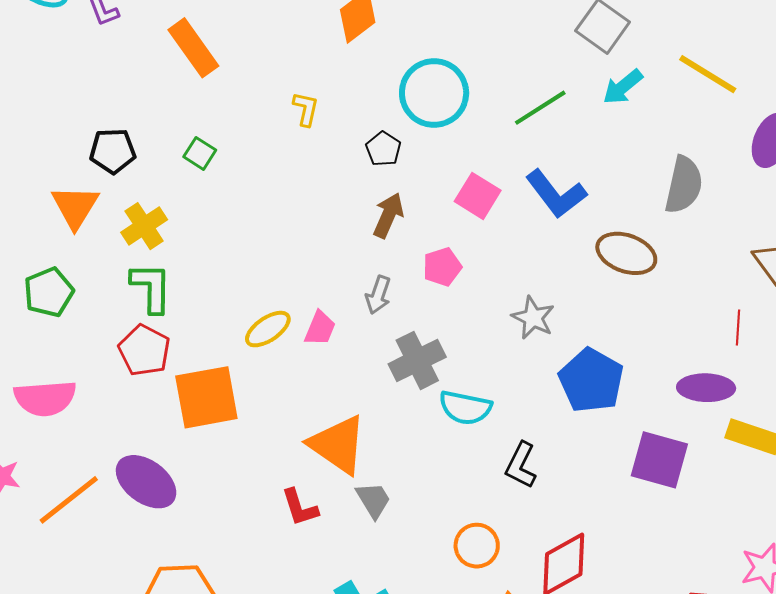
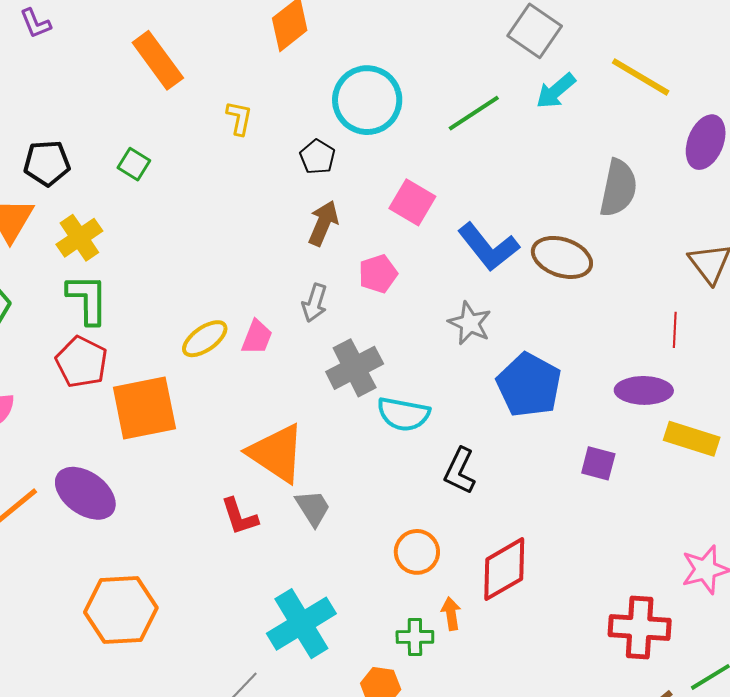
orange rectangle: (193, 48) -> (158, 60), moved
blue L-shape: (556, 194) -> (488, 247), moved
purple square: (659, 460) -> (598, 463), size x0.6

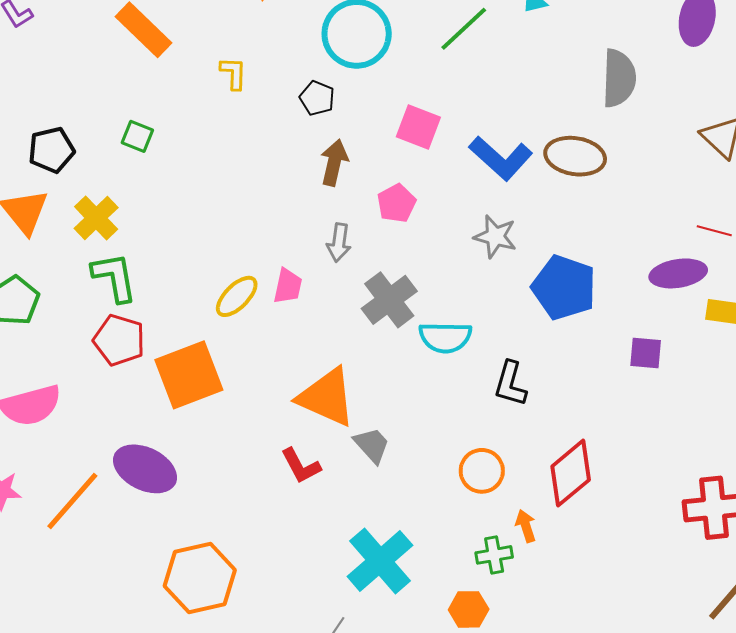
red line: (675, 330) -> (714, 231), moved, turned -68

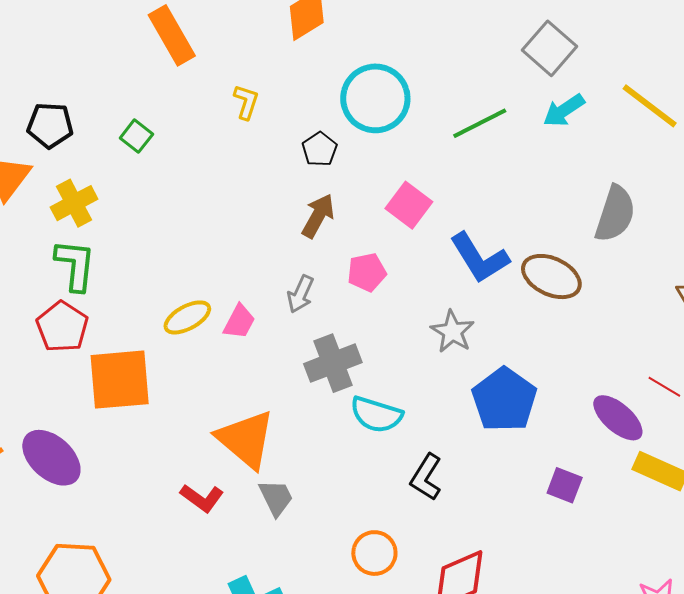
purple ellipse: (678, 273) -> (618, 418), turned 34
red L-shape: (301, 466) -> (202, 498), turned -42

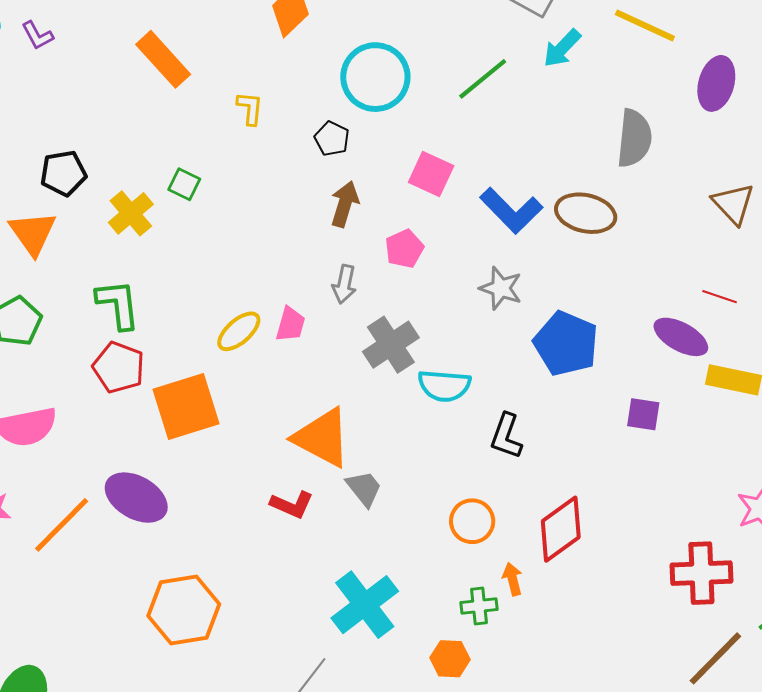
green square: (136, 136) -> (184, 184), moved
yellow cross: (74, 203) -> (131, 213), moved

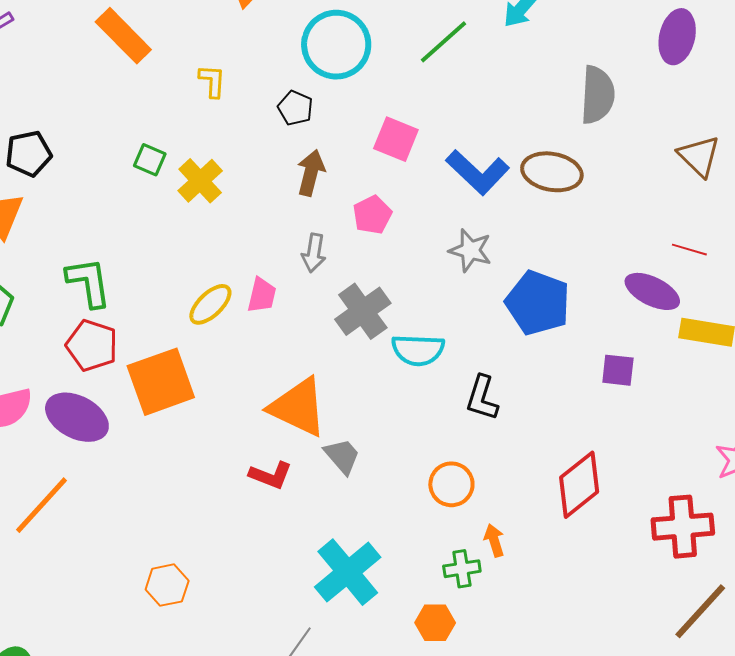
yellow cross: (131, 213) -> (200, 181), moved
purple ellipse: (136, 498) -> (77, 417), moved
red diamond: (561, 529) -> (579, 485), moved
orange hexagon: (184, 610) -> (167, 585), size x0.6

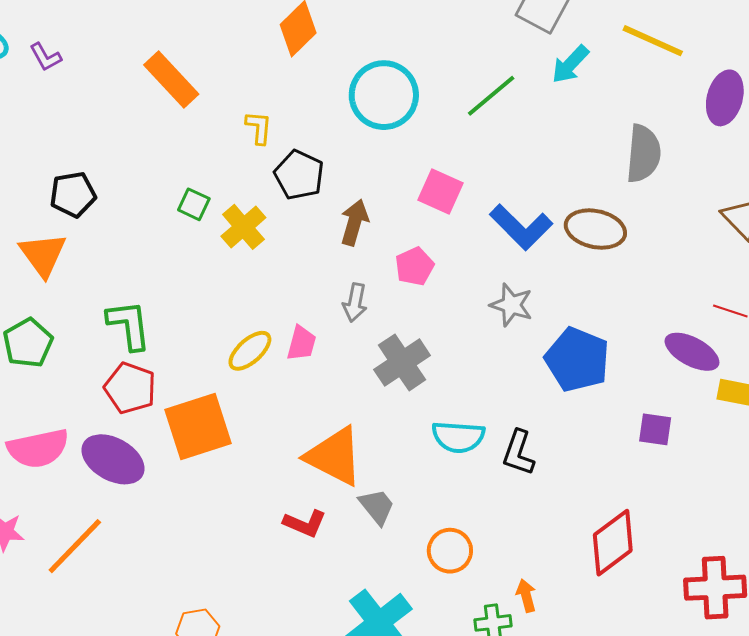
black pentagon: (295, 108) -> (299, 175), moved, size x1.4
cyan semicircle: (418, 350) -> (458, 437), moved
orange circle: (451, 484) -> (450, 551), moved

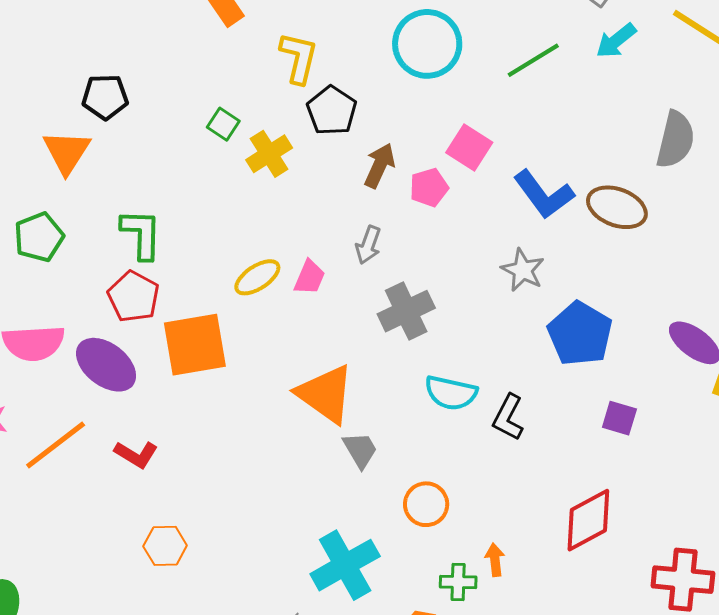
yellow L-shape: (259, 128) -> (299, 58), size x1.5
pink pentagon: (415, 266) -> (429, 187), moved
purple square: (655, 429) -> (619, 418), moved
red L-shape: (305, 523) -> (136, 454), moved

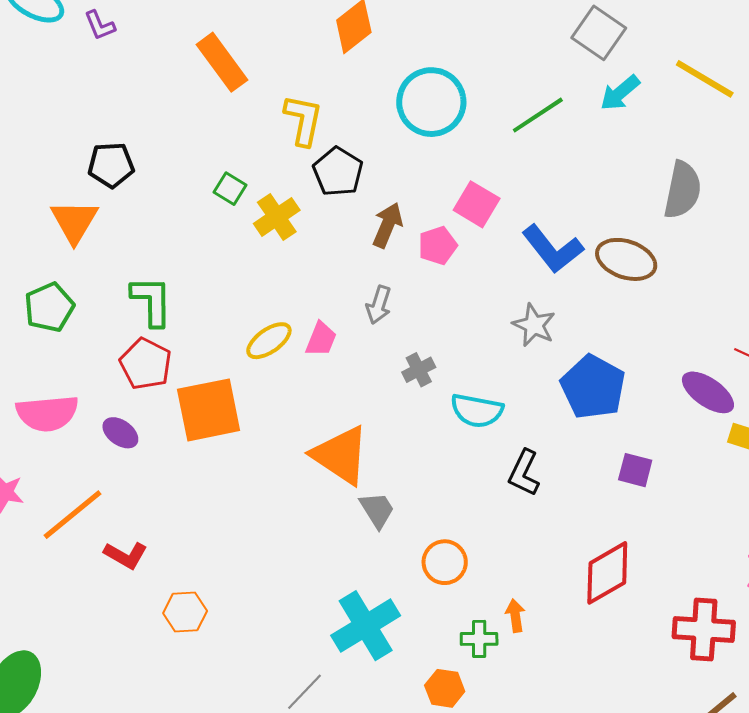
gray cross: (406, 311) -> (419, 370), size x0.6
purple ellipse: (106, 365) -> (120, 433), size x0.6
cyan semicircle: (451, 393) -> (477, 411), moved
red L-shape: (136, 454) -> (126, 555), moved

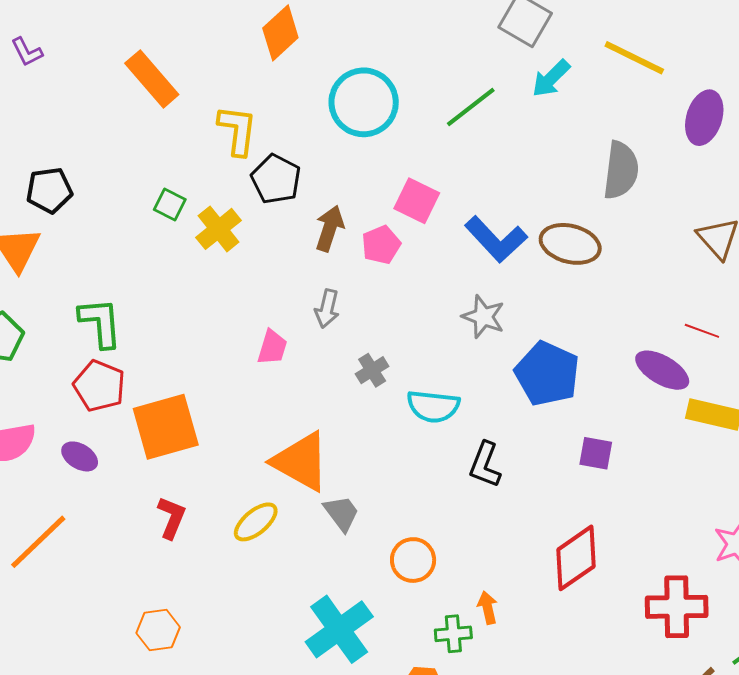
yellow ellipse: (269, 341) -> (256, 522), moved
red L-shape: (126, 555) -> (172, 518), moved, turned -93

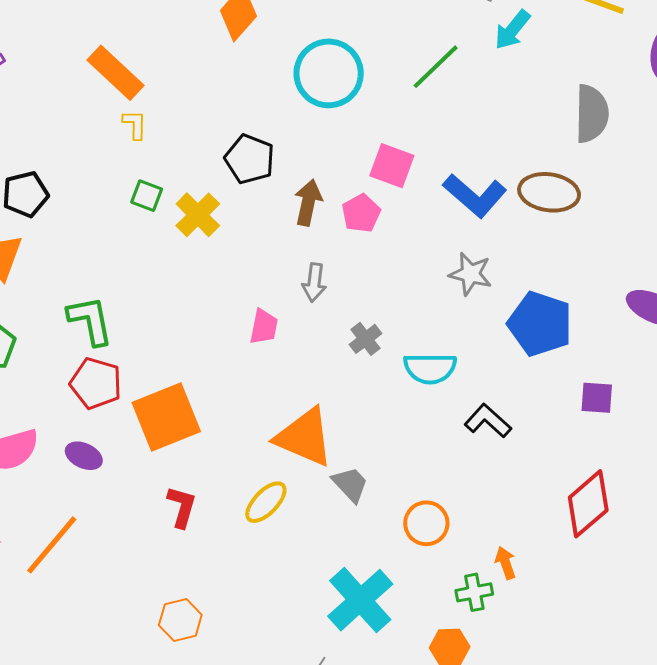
yellow L-shape: (237, 130) -> (135, 125), moved, size x0.6
black L-shape: (485, 465) -> (488, 421), turned 117

